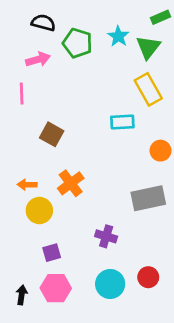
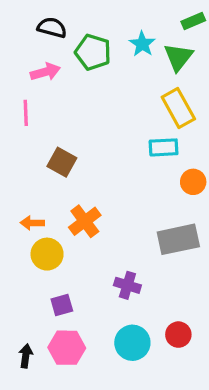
cyan rectangle: (122, 122) -> (164, 147), moved

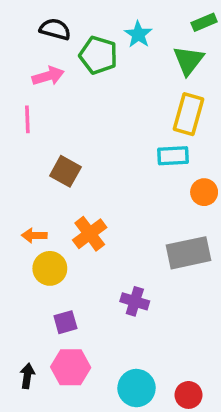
cyan star: (142, 44) -> (138, 34), moved
yellow rectangle: (178, 108) -> (189, 114), turned 45
red circle: (178, 335) -> (189, 395), moved
cyan circle: (132, 343) -> (137, 388), moved

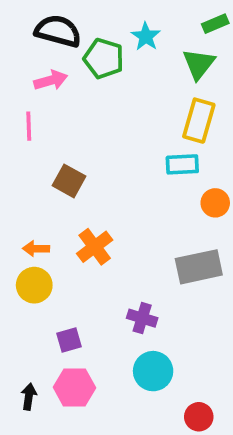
black semicircle: (55, 29) -> (58, 31), size x1.4
yellow circle: (50, 268) -> (34, 285), moved
cyan circle: (137, 388) -> (153, 371), moved

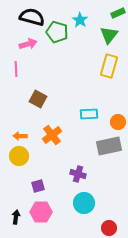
cyan rectangle: (182, 164) -> (89, 114), moved
orange circle: (215, 203) -> (118, 122), moved

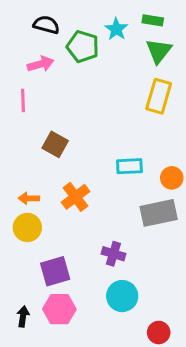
green rectangle: (118, 13) -> (153, 20), moved, turned 32
black semicircle: (32, 17) -> (46, 25), size x0.7
purple square: (38, 186) -> (55, 271), size x1.5

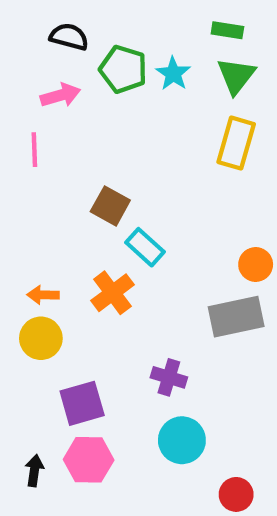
cyan star: (116, 29) -> (173, 74), moved
brown square: (55, 144) -> (110, 206), moved
cyan rectangle: (129, 166) -> (145, 247), moved, turned 45

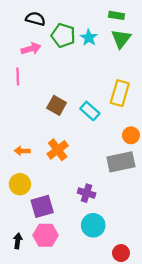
yellow rectangle: (236, 143) -> (120, 93), moved
cyan rectangle: (145, 247) -> (90, 111), moved
yellow circle: (41, 338) -> (20, 184), moved

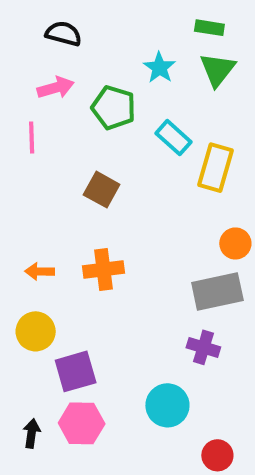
green pentagon: (63, 35) -> (114, 108), moved
cyan rectangle: (90, 111) -> (173, 138), moved
orange cross: (58, 150) -> (104, 269), turned 30
purple cross: (87, 193) -> (203, 347), moved

